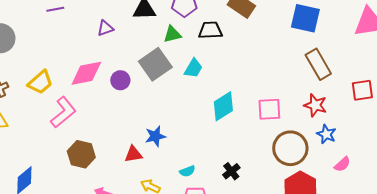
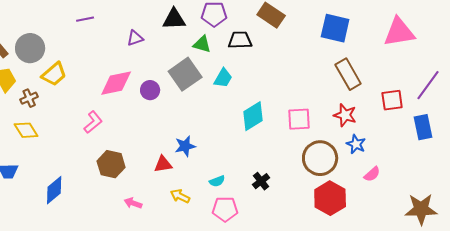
green triangle: (172, 34) -> (202, 44), turned 30
yellow trapezoid: (40, 82) -> (54, 74), moved
pink L-shape: (63, 112) -> (93, 122), size x0.7

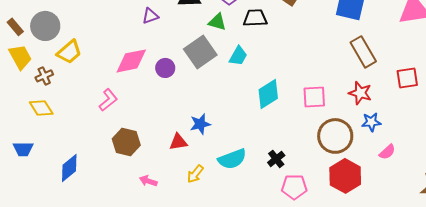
blue star: (356, 144) -> (371, 122), turned -30
cyan semicircle: (217, 181) -> (232, 159), size x1.8
yellow arrow: (180, 196) -> (195, 174), turned -78
pink pentagon: (225, 209) -> (294, 187), moved

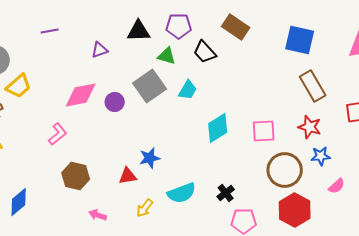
black trapezoid: (255, 18) -> (205, 52), turned -130

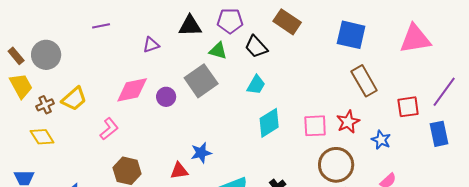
yellow trapezoid: (19, 86) -> (74, 99), moved
cyan trapezoid: (188, 90) -> (256, 85), moved
red star: (310, 127) -> (348, 122), moved, turned 30
blue star: (321, 156) -> (381, 140), moved, turned 30

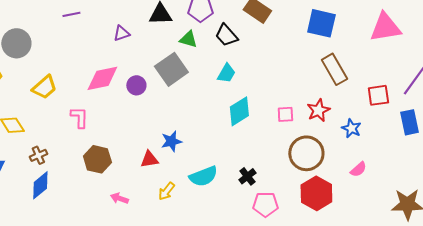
brown cross: (45, 105) -> (38, 155), moved
pink square: (315, 126) -> (285, 114), size x0.7
pink L-shape: (109, 129) -> (79, 117), turned -50

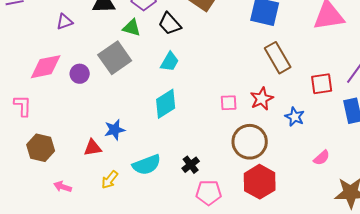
cyan diamond: (239, 111) -> (166, 104), moved
pink semicircle: (358, 169) -> (322, 158), moved

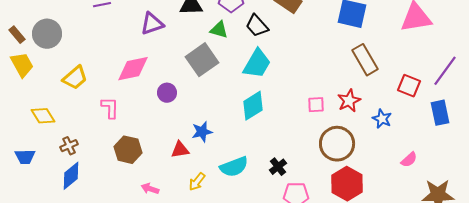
purple triangle: (65, 22) -> (152, 24), size x1.4
cyan trapezoid: (170, 62) -> (257, 64), size x1.5
purple circle: (80, 74) -> (167, 93), moved
red square: (322, 84) -> (409, 86), turned 30

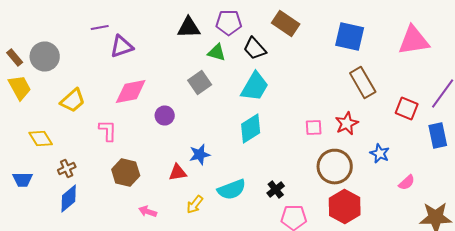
purple triangle: (152, 24) -> (122, 46), moved
gray square: (202, 60) -> (200, 82), size x0.7
blue star: (382, 119) -> (380, 154), moved

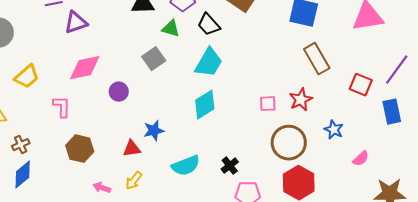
yellow arrow: (195, 204) -> (134, 181), moved

